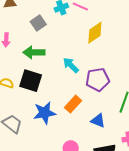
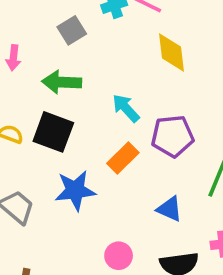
yellow diamond: (95, 33) -> (172, 53), turned -65
orange rectangle: (73, 104) -> (123, 158), moved

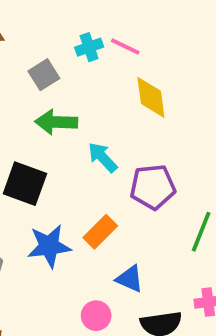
green arrow: (62, 82) -> (56, 122), moved
orange rectangle: (123, 158) -> (100, 232), moved
blue triangle: (170, 209) -> (130, 279), moved

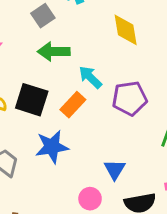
orange rectangle: (100, 232) -> (73, 105), moved
blue triangle: (130, 279) -> (115, 169), turned 40

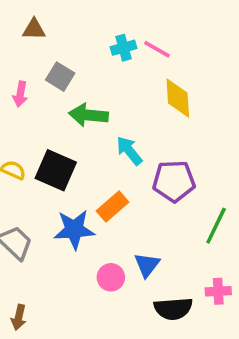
gray square: (43, 16) -> (60, 77), moved, turned -30
orange rectangle: (73, 105) -> (112, 207), moved
pink circle: (90, 199) -> (111, 277), moved

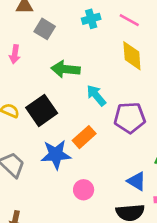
pink line: (157, 49) -> (129, 20), moved
gray square: (60, 77) -> (45, 29), moved
black square: (56, 170) -> (42, 110), turned 32
blue triangle: (147, 265) -> (137, 181), moved, turned -36

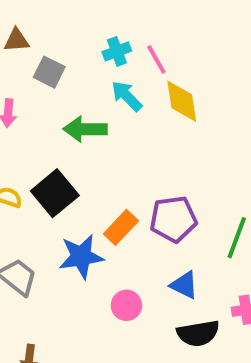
pink line: (129, 20) -> (156, 59), moved, turned 36
cyan arrow: (96, 95) -> (127, 96), moved
purple pentagon: (130, 118) -> (173, 219), moved
blue triangle: (137, 181) -> (184, 285), moved

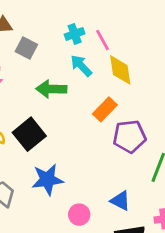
purple pentagon: (173, 219) -> (129, 136), moved
orange rectangle: (121, 227) -> (105, 109), moved

